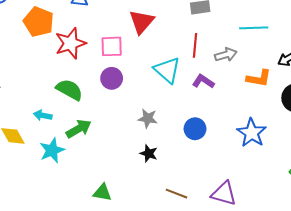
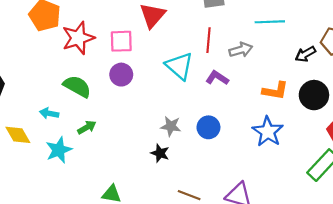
orange L-shape: (259, 78) -> (275, 91), moved
gray star: (148, 118) -> (171, 126), moved
green arrow: (79, 129) -> (87, 127), size x0.7

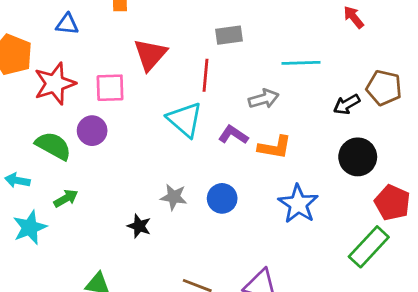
red line: (208, 40) -> (206, 75), moved
purple circle: (121, 75) -> (92, 131), moved
orange L-shape: (275, 91) -> (275, 147), moved
black star: (160, 153) -> (139, 226), moved

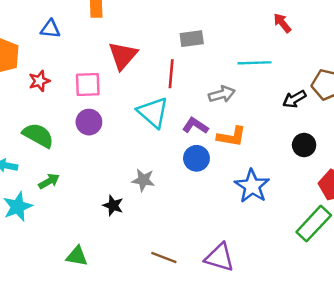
red arrow: (354, 17) -> (282, 23), moved
red star: (55, 84) -> (39, 81), size x0.6
purple circle: (92, 131) -> (89, 122), moved
black circle: (358, 157) -> (304, 145), size x0.7
blue circle: (222, 198) -> (196, 158), moved

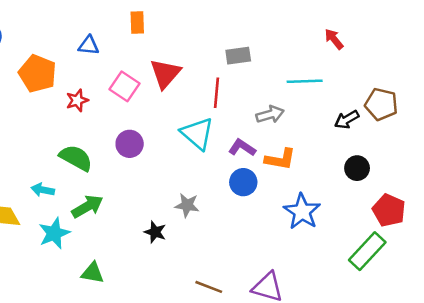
pink square: (88, 85) -> (124, 86), moved, turned 36
green arrow: (49, 181) -> (87, 206), size x1.4
green triangle: (77, 256) -> (93, 273), moved

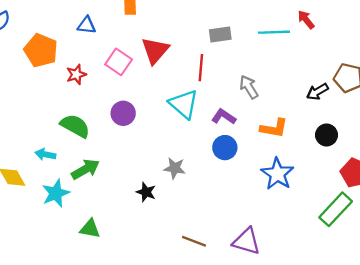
cyan line: (305, 81) -> (274, 32), moved
gray arrow: (270, 114) -> (249, 87), turned -105
orange L-shape: (280, 159) -> (274, 128), moved

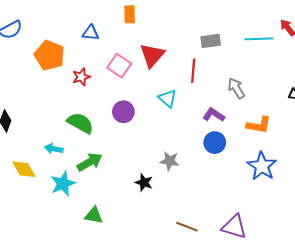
cyan triangle: (184, 104) -> (168, 98), moved, size x0.7

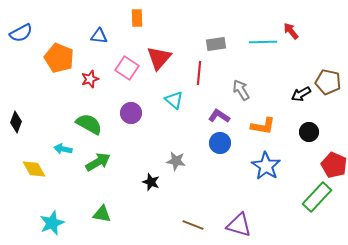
cyan star: (63, 184) -> (52, 223), moved

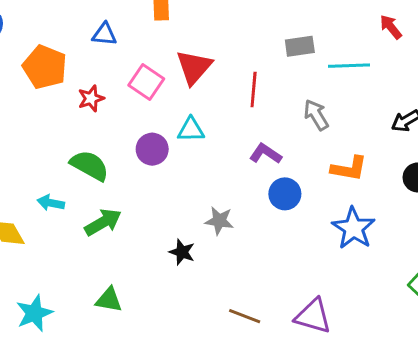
cyan line: (263, 42) -> (349, 66), moved
gray rectangle: (216, 44) -> (300, 46), moved
cyan triangle: (174, 100) -> (191, 130), moved, turned -42
purple L-shape: (219, 116) -> (265, 154), moved

